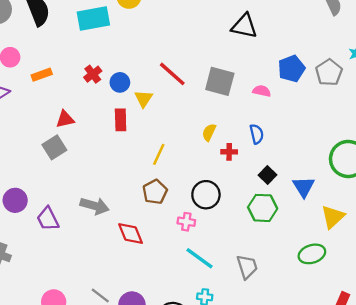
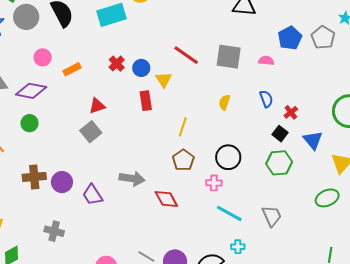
red cross: (229, 152) -> (291, 112), moved, turned -32

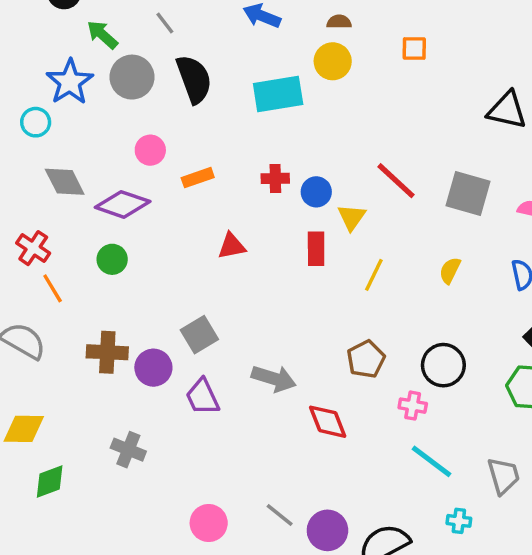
red cross: (117, 64) -> (275, 178), turned 35
yellow line: (183, 127) -> (374, 275), moved
gray square: (91, 132) -> (199, 335), moved
cyan cross: (238, 247) -> (459, 521), moved

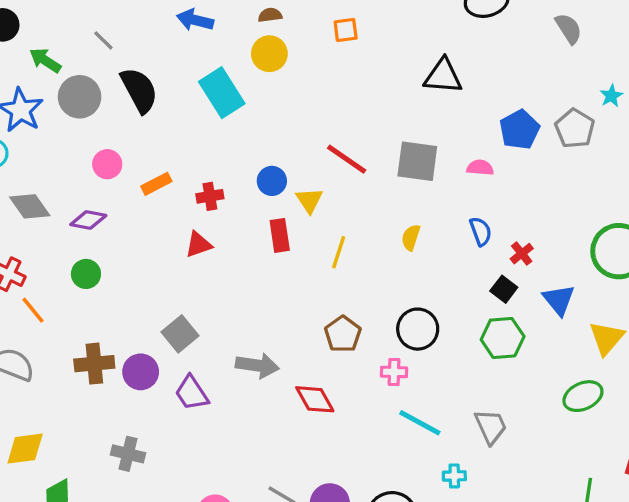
cyan rectangle: (278, 94) -> (222, 93), turned 75
red cross: (275, 178) -> (210, 196), moved
purple diamond: (123, 204) -> (88, 220), size x0.7

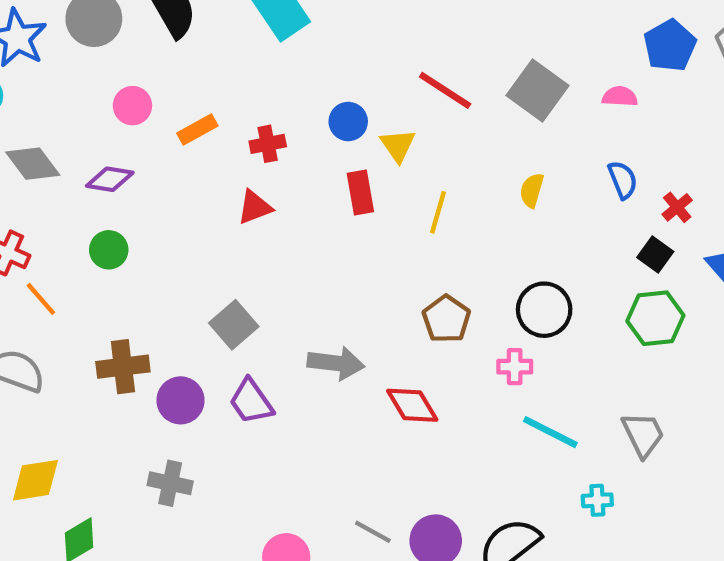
gray square: (417, 161) -> (538, 90), turned 30
purple circle: (141, 372) -> (181, 400), moved

